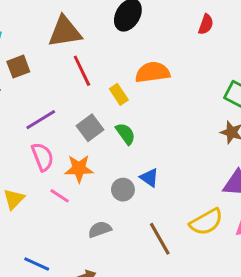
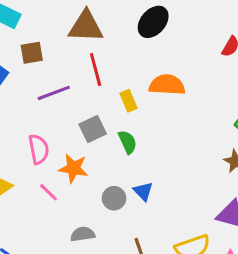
purple line: (41, 120) -> (54, 93), moved

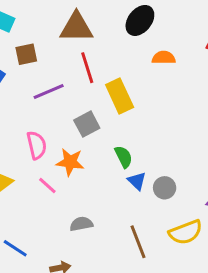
orange semicircle: (167, 85) -> (164, 58), moved, size x0.7
yellow rectangle: (128, 101) -> (120, 96), size x1.6
green semicircle: (128, 142) -> (124, 157), moved
gray circle: (114, 198) -> (165, 188), moved

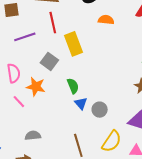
gray square: (87, 124) -> (49, 61), turned -30
gray semicircle: (81, 224) -> (33, 136), moved
yellow semicircle: (186, 232) -> (112, 141), turned -40

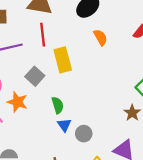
orange semicircle: (106, 20) -> (100, 37), turned 49

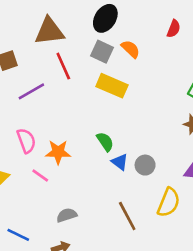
yellow rectangle: (63, 60) -> (112, 86), moved, turned -35
gray square: (35, 76) -> (102, 52), moved

